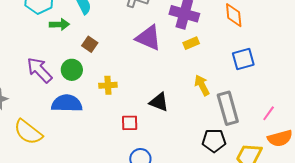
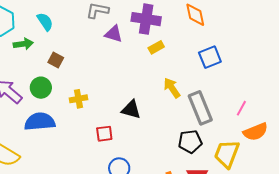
purple triangle: (148, 38) -> (114, 34), moved, size x0.7

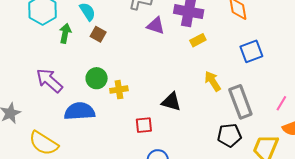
green arrow: (23, 44) -> (65, 33), turned -72
brown square: (56, 60) -> (98, 34), moved
green circle: (41, 88) -> (97, 78), moved

